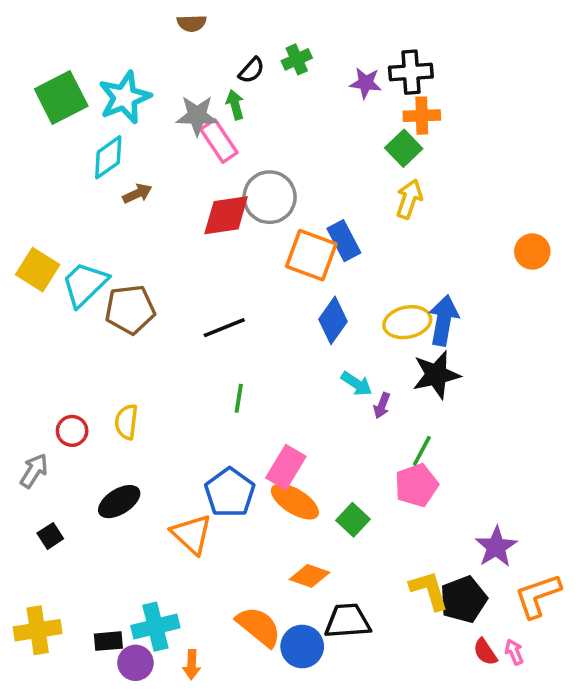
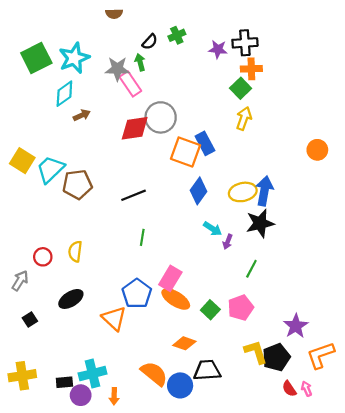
pink pentagon: (416, 485) -> (241, 308), moved

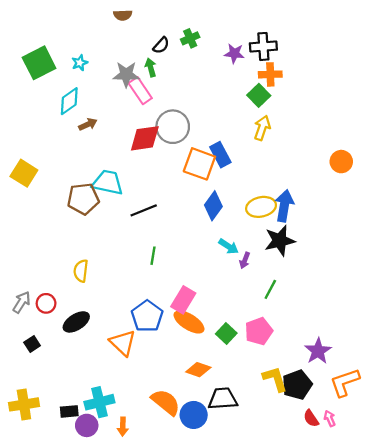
cyan star: (74, 58) -> (80, 63), size x0.5
cyan trapezoid: (50, 169) -> (108, 182), moved, turned 56
red circle: (43, 257) -> (46, 303), moved

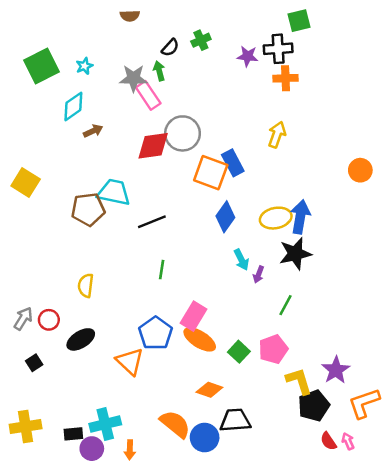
green square: (259, 95) -> (299, 21), moved, turned 30
cyan arrow: (229, 246) -> (241, 260), turned 30
yellow L-shape: (275, 379) -> (299, 381), moved

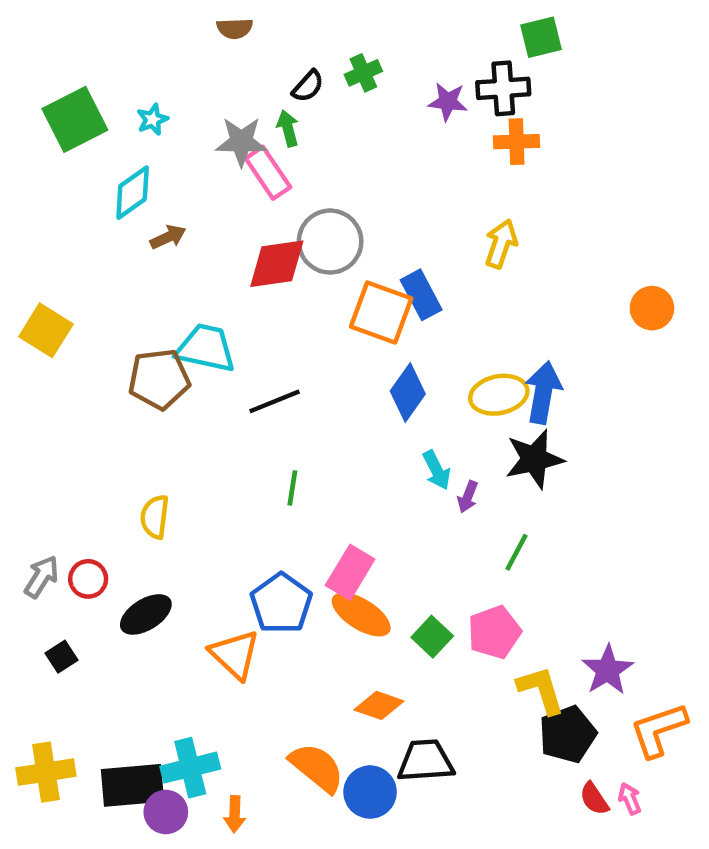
black rectangle: (73, 434) -> (133, 785), size x1.8

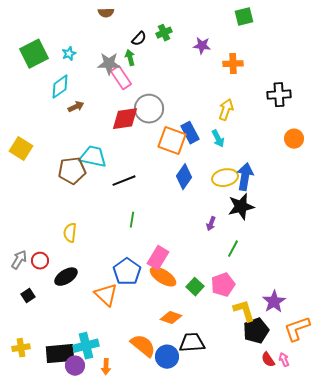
black cross: (503, 88) -> (279, 95), moved
cyan arrow: (437, 470) -> (218, 139), moved
yellow cross: (46, 772) -> (21, 348), size x0.7

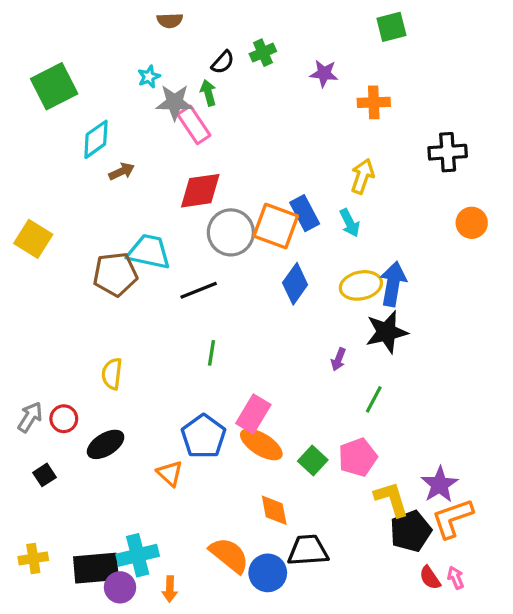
cyan star: (69, 54) -> (149, 77), moved
gray circle: (149, 109) -> (231, 232), moved
orange triangle: (106, 295) -> (170, 473), size x0.7
orange diamond: (171, 318) -> (274, 510), turned 60
orange L-shape: (297, 329) -> (452, 518), moved

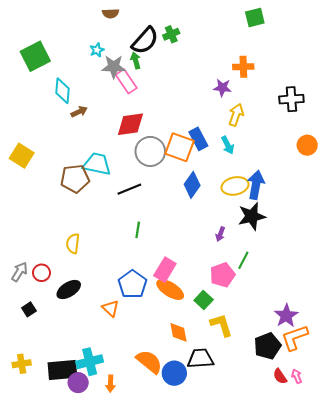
black semicircle: (223, 62) -> (145, 41), size x1.8
purple star: (324, 73) -> (222, 88), moved
cyan diamond: (96, 139) -> (62, 91), turned -50
pink pentagon: (358, 457) -> (222, 275), moved
yellow L-shape: (391, 499) -> (221, 325), moved

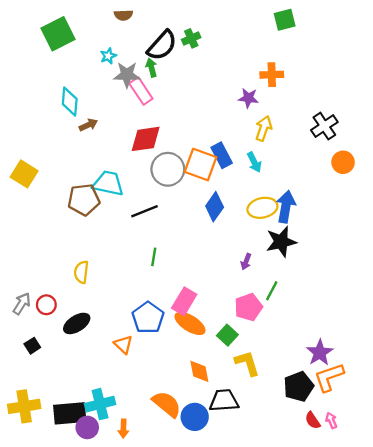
green square: (35, 56) -> (58, 34), moved
black cross: (291, 99) -> (324, 126), moved, turned -30
yellow cross: (22, 364) -> (24, 406), size x1.5

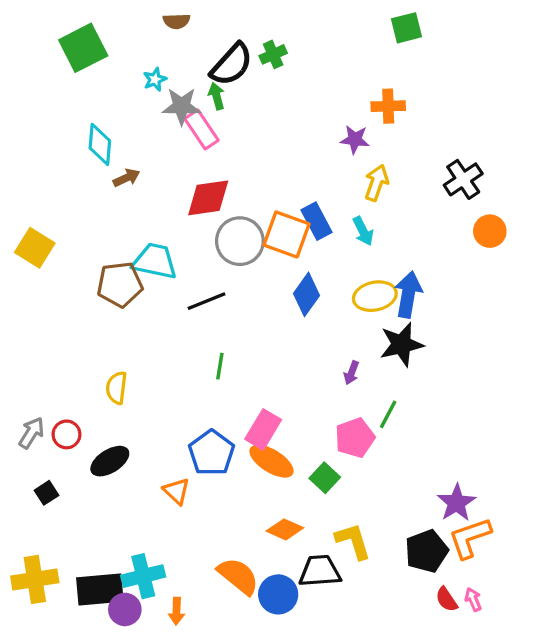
yellow L-shape: (247, 363) -> (353, 541), moved
orange diamond: (199, 371) -> (285, 529), turned -55

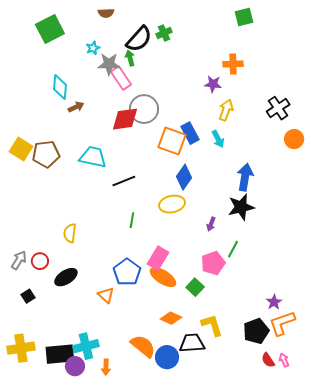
gray circle: (240, 241) -> (144, 109), moved
brown pentagon: (120, 284) -> (46, 154), moved
yellow ellipse: (375, 296) -> (172, 204), moved
purple star: (456, 503) -> (274, 302), size x0.7

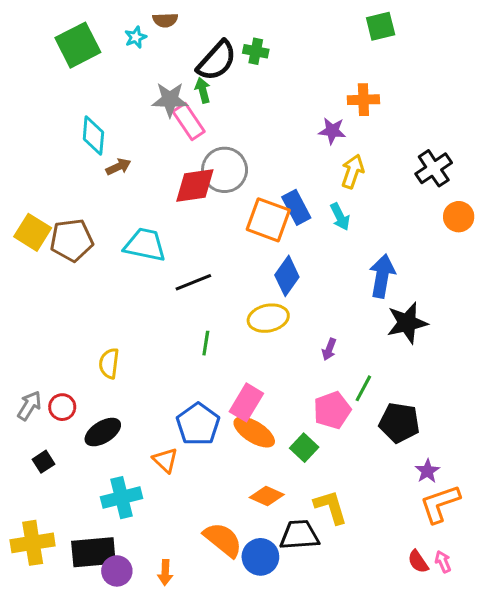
green cross: (164, 33) -> (256, 51), turned 35
cyan star: (93, 48) -> (136, 37), moved
black star: (241, 207) -> (407, 323), moved
black pentagon: (256, 331) -> (399, 423), moved, turned 30
cyan cross: (86, 346) -> (122, 498), moved

